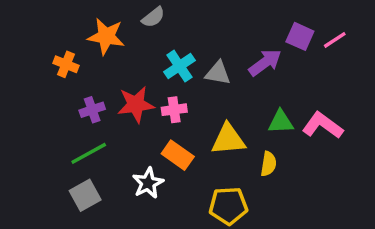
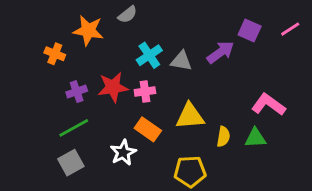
pink line: (335, 40) -> (290, 29), moved
green triangle: (281, 122) -> (255, 138), moved

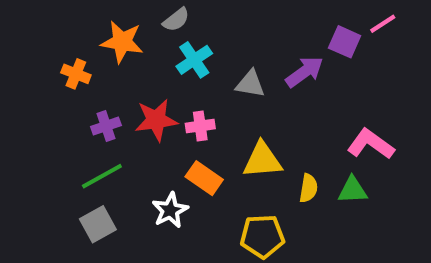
pink line: (290, 29) -> (383, 24), moved
cyan cross: (149, 55) -> (194, 60), moved

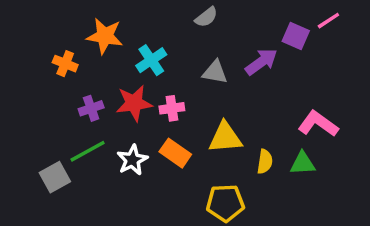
gray semicircle: (176, 20) -> (206, 17), moved
cyan cross: (194, 60) -> (151, 60), moved
white star: (170, 210) -> (132, 160), moved
gray square: (98, 224) -> (55, 177), moved

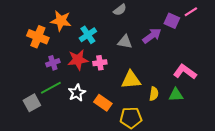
orange cross: (65, 64) -> (38, 37), size x1.5
orange rectangle: (175, 153) -> (103, 103), moved

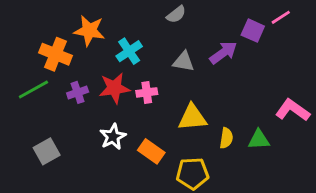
pink L-shape: (185, 72) -> (293, 110), moved
green line: (51, 88) -> (33, 90), moved

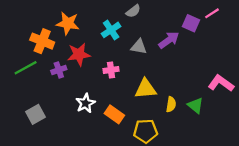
cyan cross: (129, 51) -> (111, 30), moved
red star: (114, 88) -> (79, 54), moved
green triangle: (259, 140) -> (195, 105), turned 42

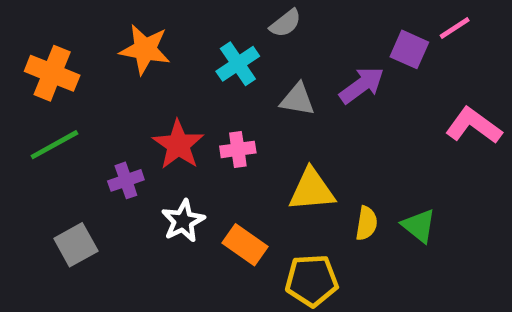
orange cross: (42, 41) -> (52, 73), moved
red star: (79, 54) -> (178, 145), moved, turned -30
purple cross: (59, 70) -> (126, 180), moved
pink L-shape: (221, 83) -> (474, 126), moved

